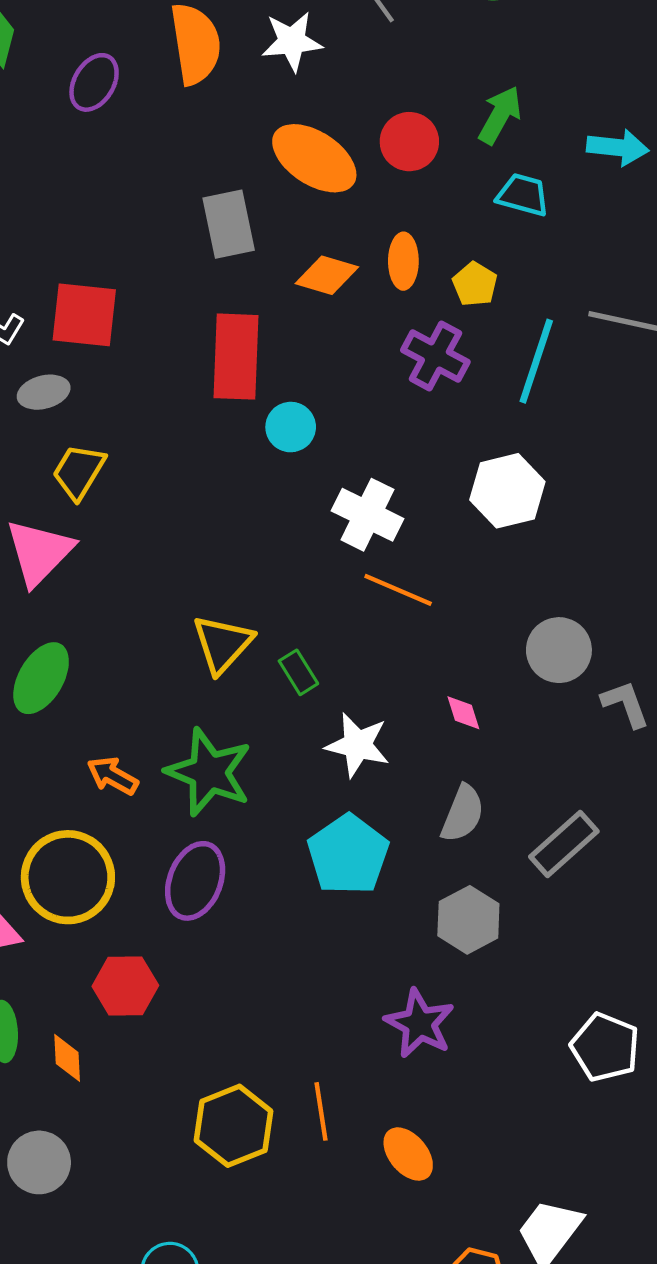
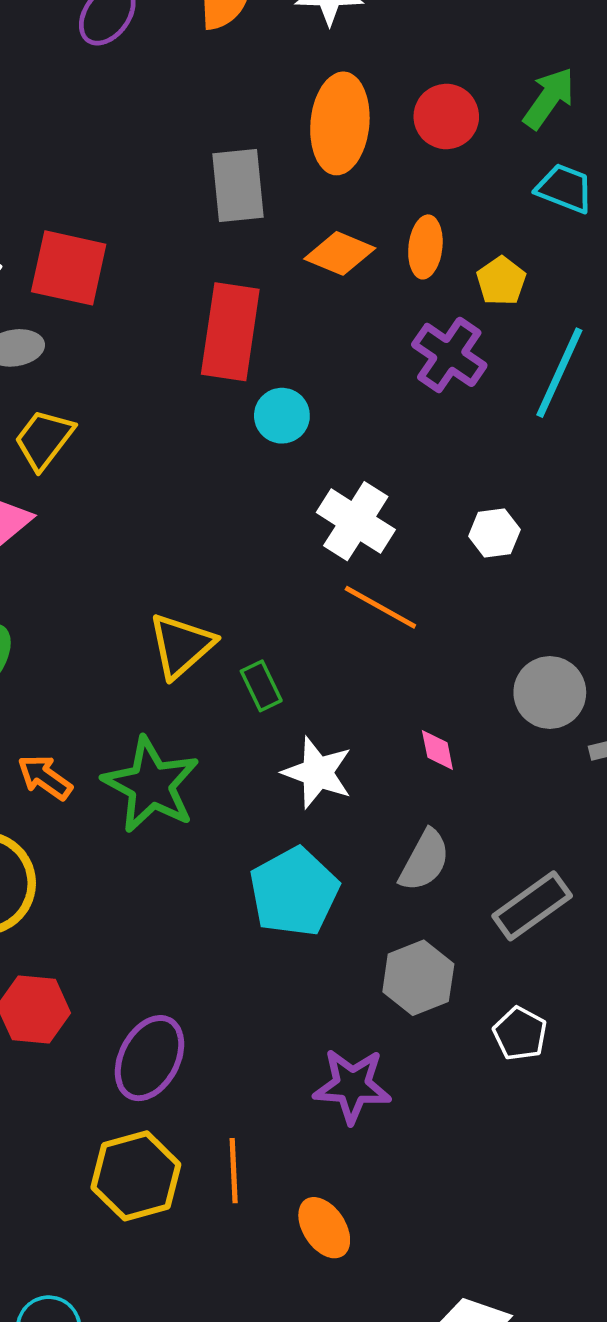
orange ellipse: (314, 158) -> (340, 123), turned 56
white hexagon: (507, 491) -> (494, 533), moved, size x0.6
purple ellipse: (195, 881) -> (149, 1058), moved
purple star: (420, 1023) -> (352, 1086), turned -30
white pentagon: (605, 1047) -> (520, 1034), moved, size x0.7

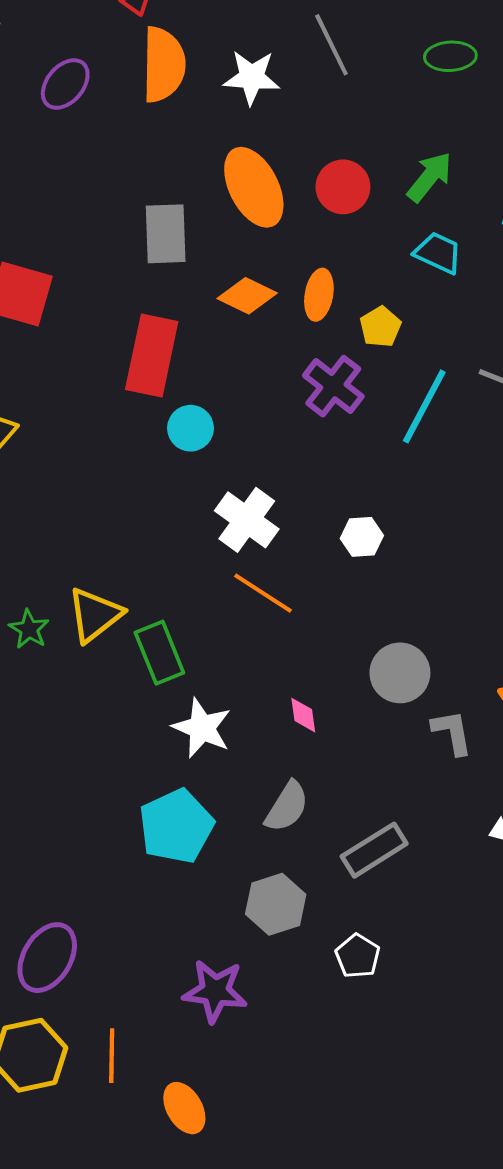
orange ellipse: (340, 123) -> (254, 187), turned -36
green rectangle: (261, 686) -> (159, 653), size x1.5
green star: (151, 785) -> (29, 629), moved, size x0.5

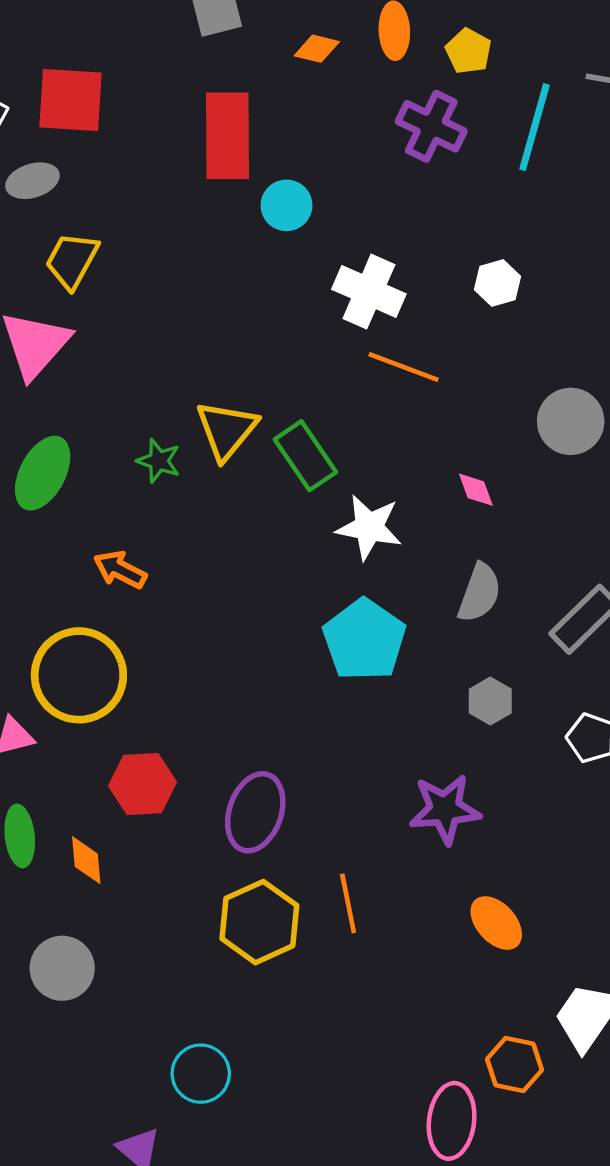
orange diamond: (247, 296) -> (317, 49), size x0.7
gray hexagon: (276, 904) -> (490, 701), size x0.7
orange ellipse: (184, 1108) -> (496, 923), moved

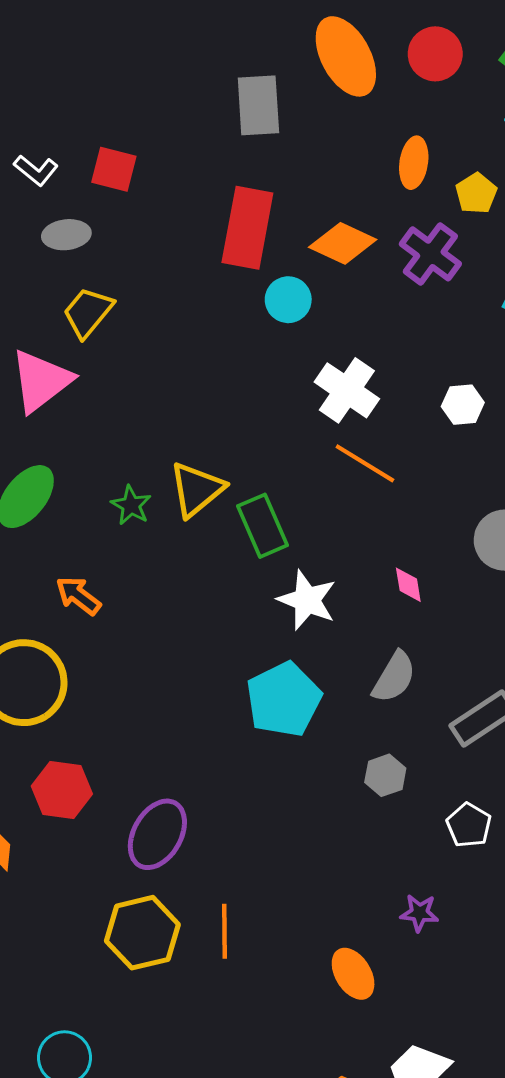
orange diamond: (317, 49) -> (343, 243), moved, size x1.6
red square: (70, 100) -> (114, 169), size x0.7
purple star: (445, 809) -> (419, 913), moved, size x0.6

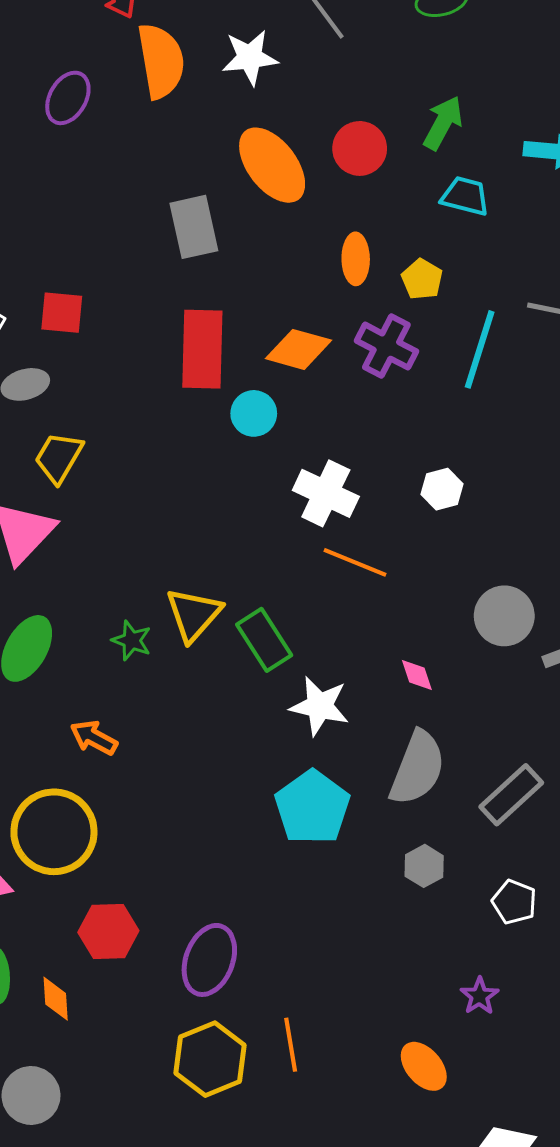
gray semicircle: (394, 677) -> (417, 768), size x1.4
purple star: (419, 913) -> (479, 996), turned -30

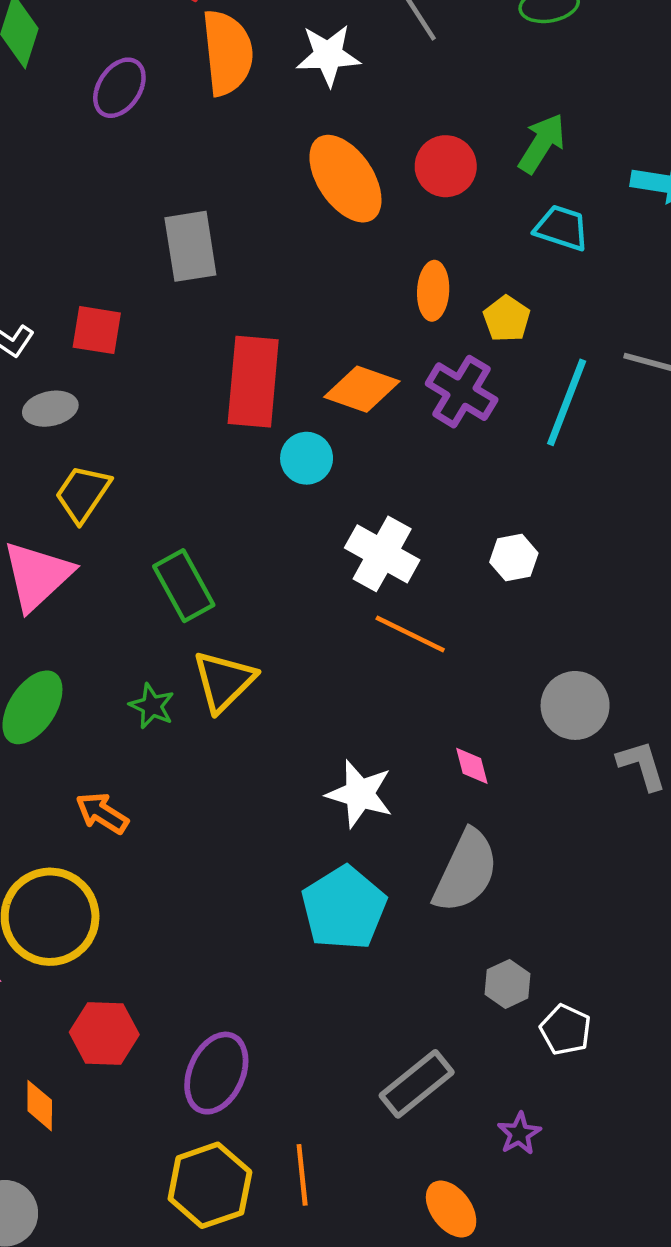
gray rectangle: (194, 227) -> (190, 246), moved
green rectangle: (264, 640) -> (184, 586), moved
gray rectangle: (511, 795) -> (417, 1084), moved
gray hexagon: (424, 866) -> (507, 984), moved

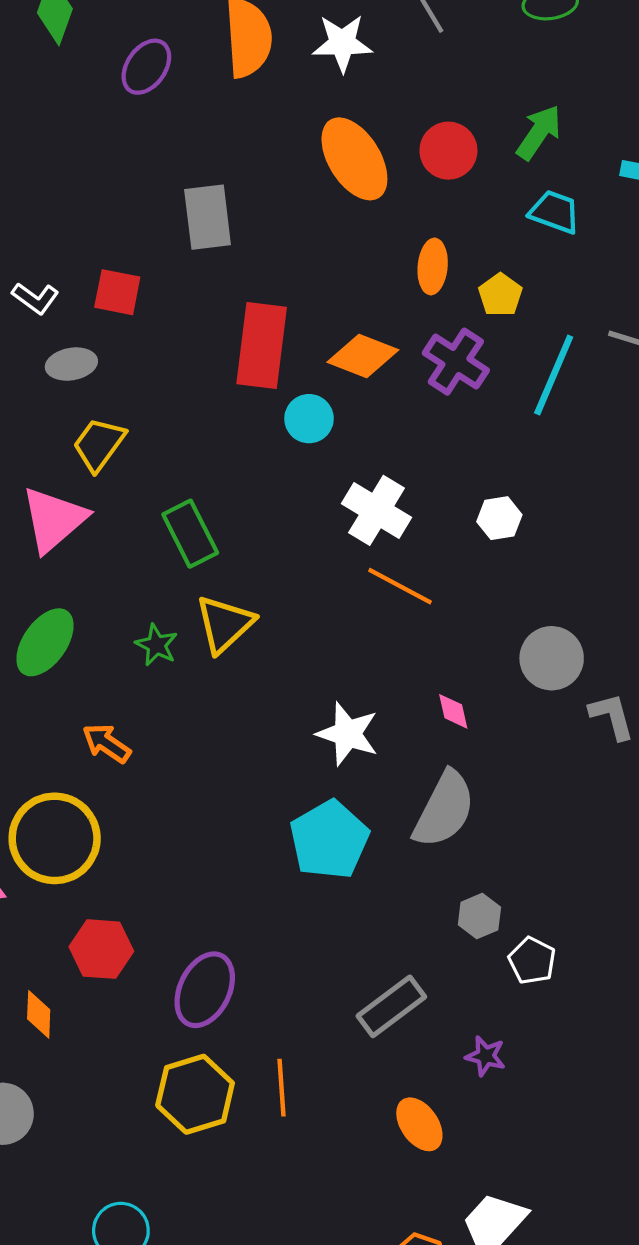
purple star: (519, 1134) -> (486, 1056), turned -30

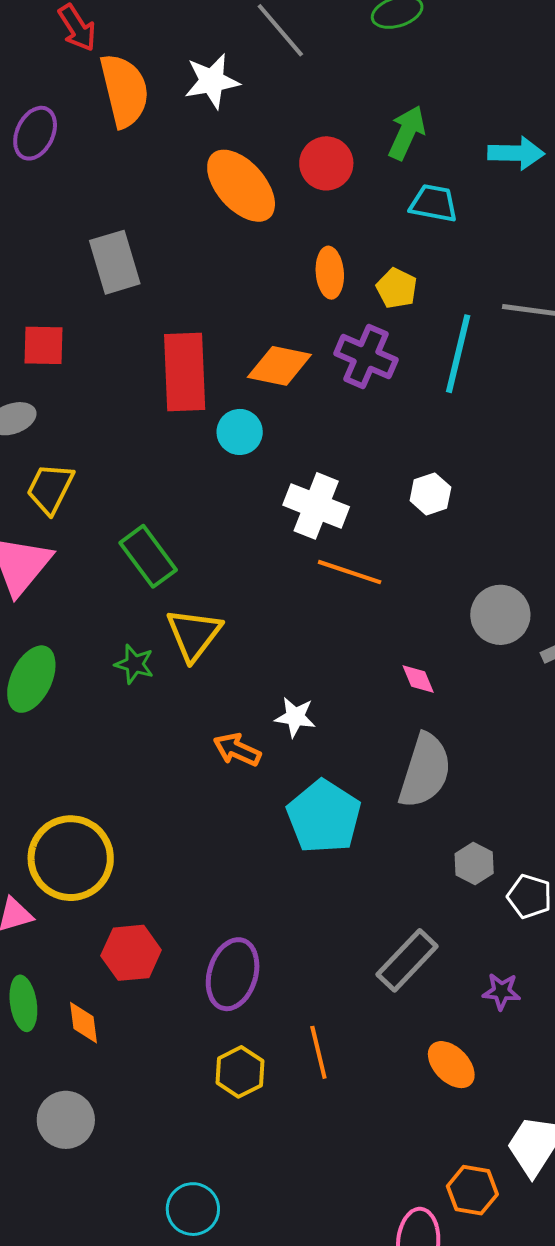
white star: (348, 734) -> (295, 717), moved, size x0.7
orange arrow: (106, 743) -> (237, 750), moved
yellow hexagon: (195, 1094) -> (240, 1072), size x0.7

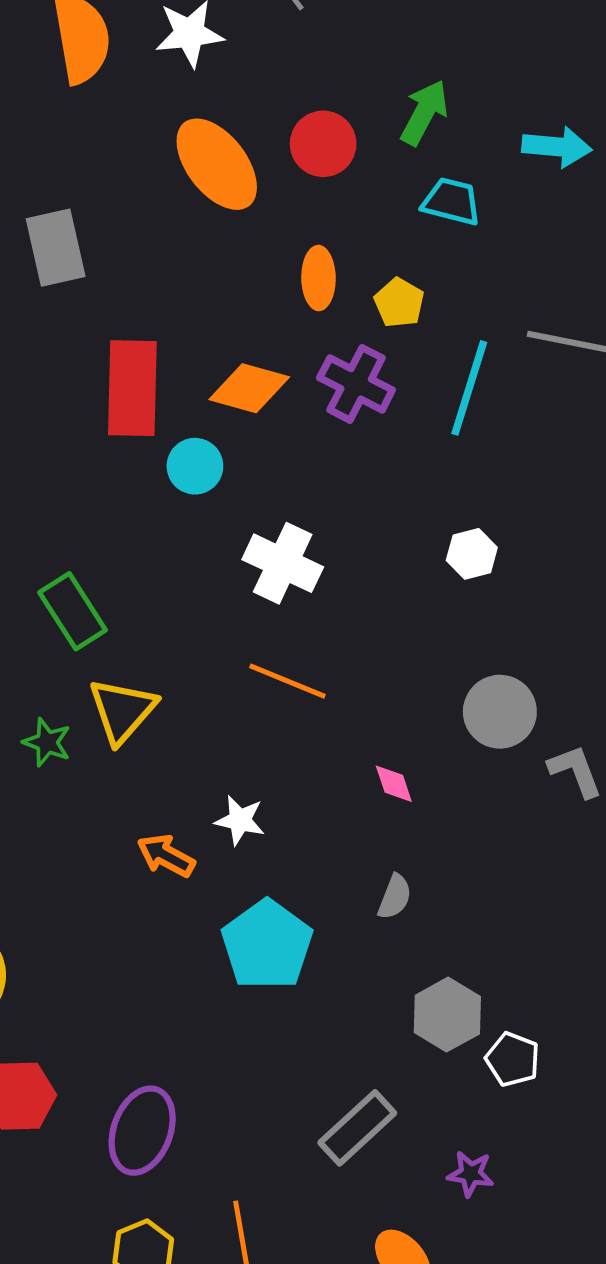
white hexagon: (430, 494) -> (472, 554), moved
orange line: (350, 572) -> (287, 681), moved
gray semicircle: (425, 771) -> (395, 897), size x0.5
gray hexagon: (474, 863) -> (447, 1015), size x1.4

